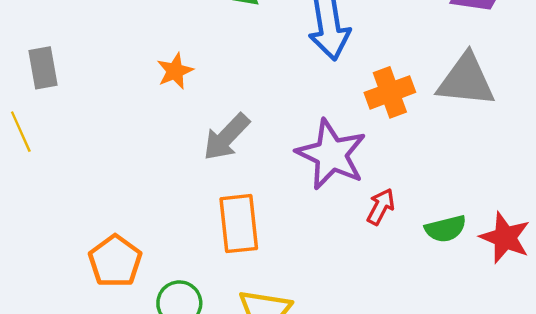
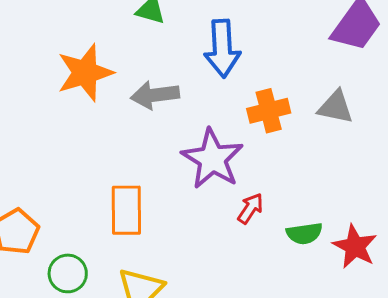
orange star: (175, 71) -> (85, 73), size x1.8
gray triangle: (466, 80) -> (336, 107), size x0.7
gray arrow: (226, 137) -> (155, 95), moved, turned 33

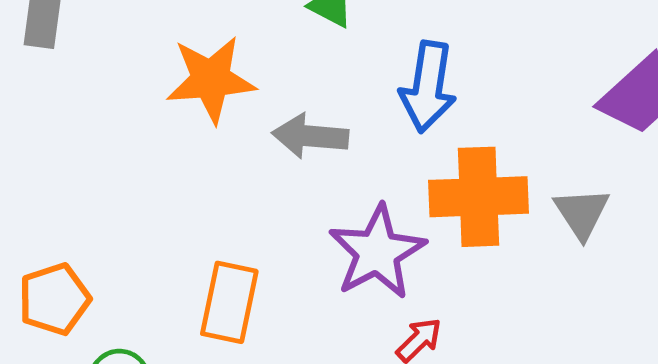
gray triangle: (336, 107) -> (582, 213), turned 33
orange cross: (269, 111) -> (479, 197), size x1.5

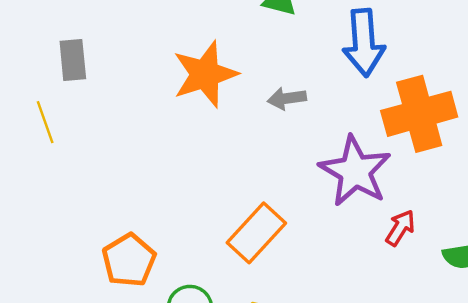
gray arrow: (310, 136) -> (287, 98), size x0.7
orange rectangle: (229, 302) -> (256, 233), turned 44

